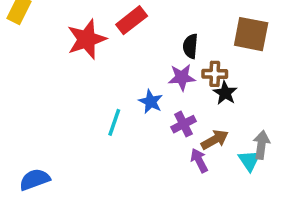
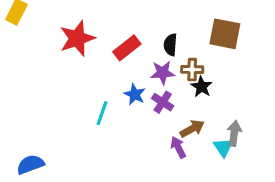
red rectangle: (132, 20) -> (127, 48), moved
purple cross: (184, 124) -> (163, 102), moved, turned -30

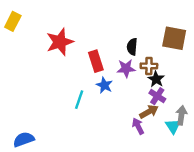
red rectangle: (127, 48) -> (96, 61), moved, turned -70
purple cross: (163, 102) -> (157, 96), moved

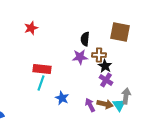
red star: (60, 42) -> (31, 28), moved, size x0.6
red rectangle: (96, 61) -> (42, 69), moved, turned -66
blue star: (104, 85) -> (62, 98), moved
brown arrow: (149, 112) -> (105, 104), moved, turned 42

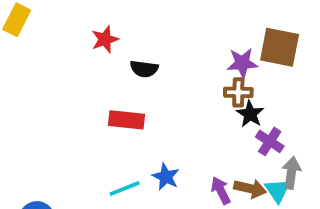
black semicircle: (85, 39) -> (144, 69), moved, turned -88
purple star: (80, 57) -> (242, 63), moved
purple cross: (106, 80) -> (270, 141), moved
cyan line: (41, 83) -> (125, 189), moved, turned 49

